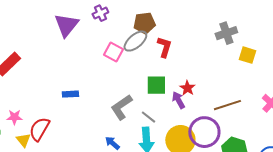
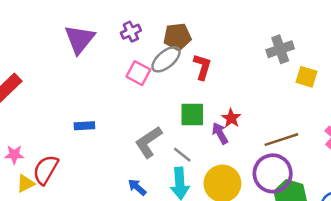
purple cross: (100, 13) -> (131, 32), moved
purple circle: (204, 132) -> (273, 173), moved
yellow triangle: (23, 140) -> (26, 183), turned 42

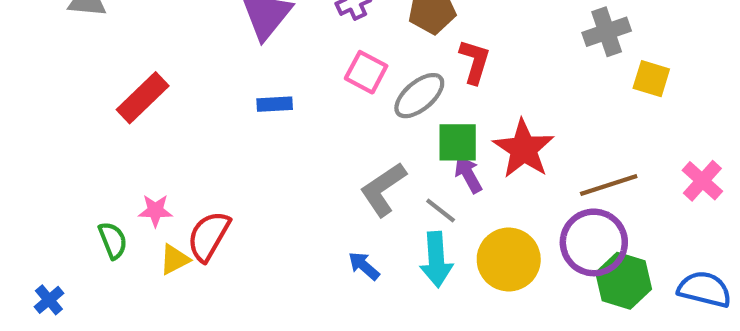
gray ellipse: (166, 59) -> (419, 96), moved
red star: (231, 118) -> (524, 149), size x1.8
blue rectangle: (84, 126) -> (275, 104), moved
purple arrow: (220, 133) -> (468, 174), moved

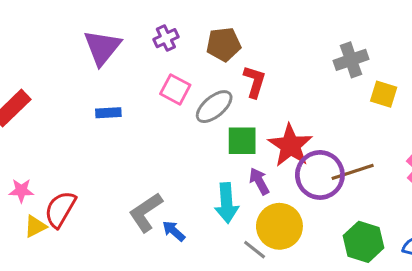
purple arrow: (468, 174) -> (259, 181), moved
gray L-shape: (383, 189) -> (146, 212), moved
gray line: (441, 211) -> (255, 250), moved
purple circle: (594, 242) -> (320, 175), moved
cyan arrow: (436, 259) -> (227, 203), moved

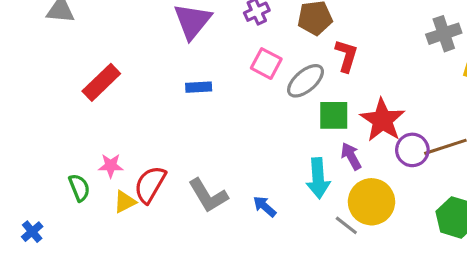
purple circle: (320, 175) -> (412, 150), size x0.7
gray L-shape: (146, 212) -> (208, 195), moved, turned -87

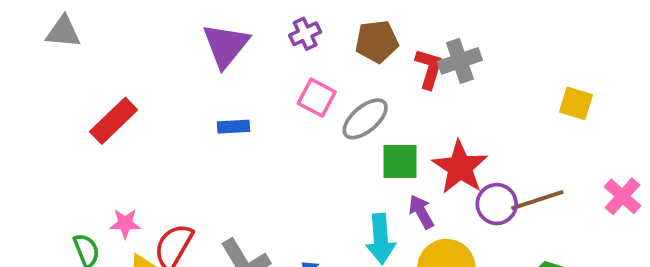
gray cross: (444, 34) -> (460, 61), moved
red L-shape: (346, 56) -> (429, 69), moved

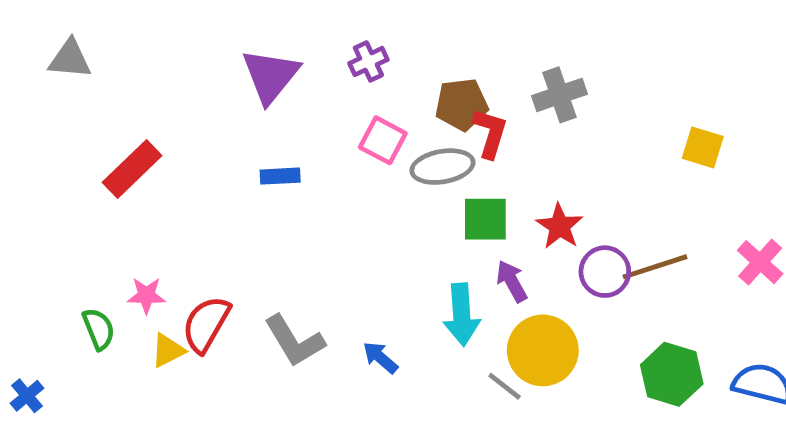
brown pentagon: (377, 41) -> (462, 104), moved
red L-shape: (429, 69) -> (490, 133), moved
gray ellipse: (365, 119) -> (442, 167), turned 30
red star: (460, 167) -> (559, 226), size x0.7

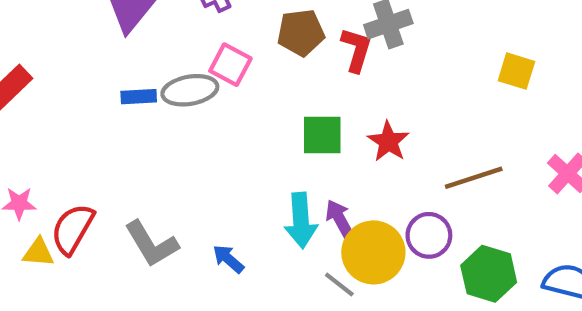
red L-shape: (490, 133) -> (356, 50), moved
gray ellipse: (442, 167) -> (190, 90), moved
purple circle: (605, 272) -> (429, 235), moved
purple arrow: (512, 281) -> (339, 218), moved
yellow triangle: (168, 350) -> (38, 252), turned 32

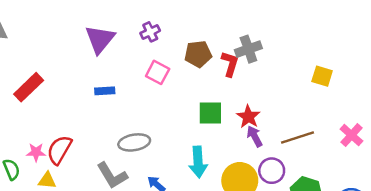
gray ellipse: (190, 90) -> (134, 142), moved
purple arrow: (339, 218) -> (255, 136), moved
red semicircle: (73, 229) -> (59, 150), moved

